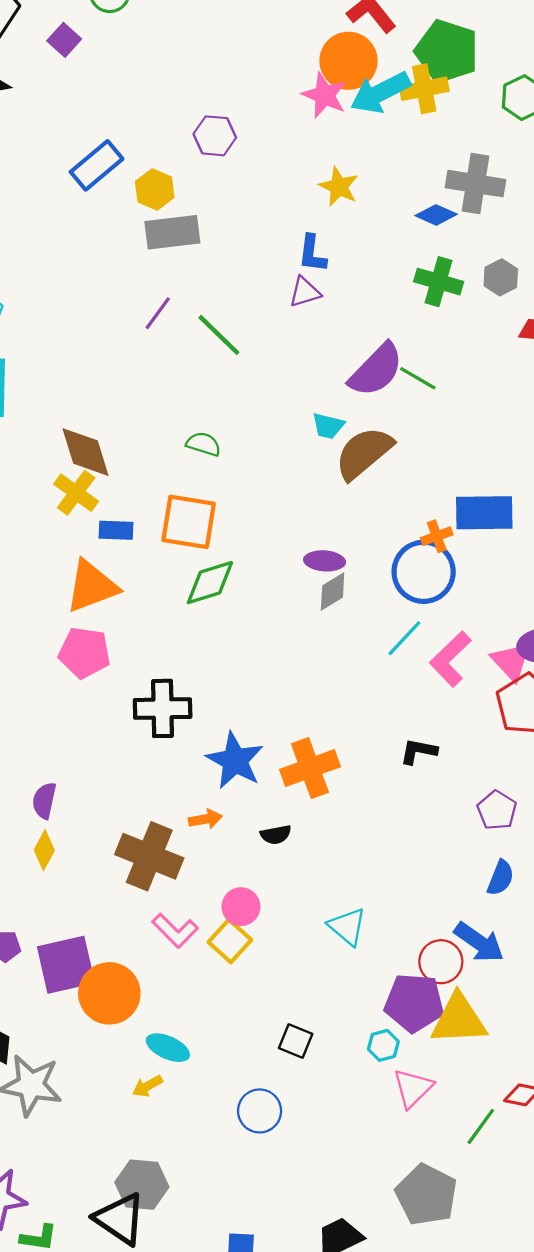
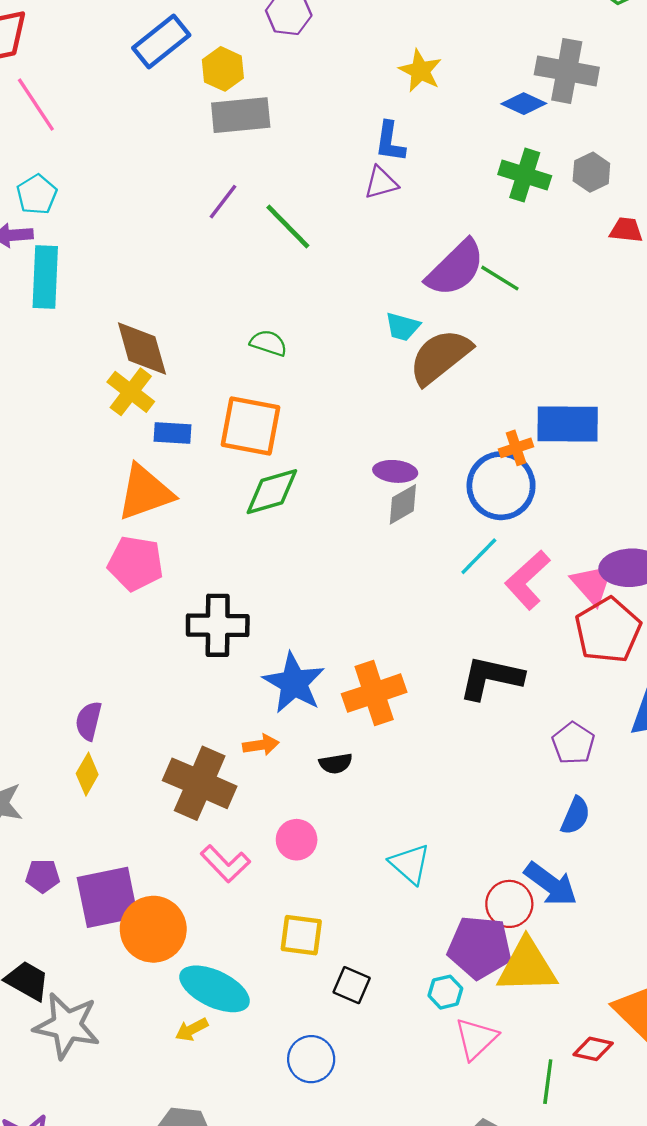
black L-shape: (418, 751) -> (491, 678), size x1.6
yellow square: (230, 941) -> (301, 935), moved, turned -36
cyan ellipse: (168, 1048) -> (215, 989), size x1.5
green line: (481, 1126) -> (548, 1082), turned -30

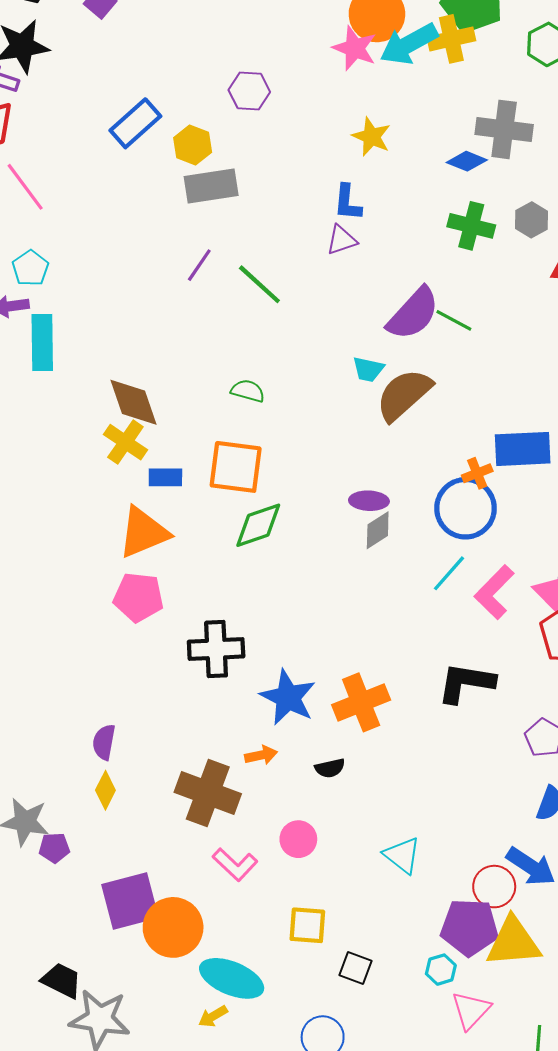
purple pentagon: (43, 876) -> (54, 848), moved

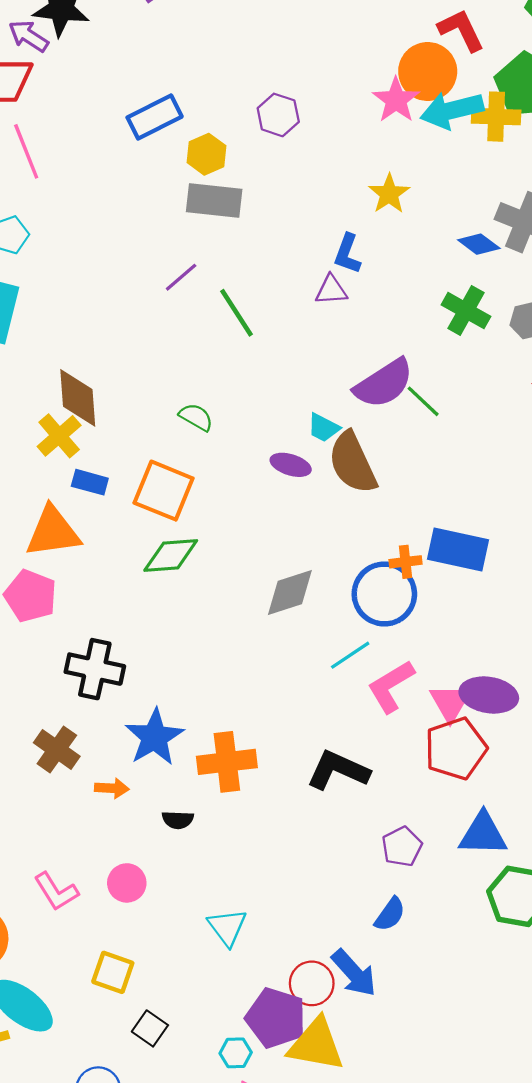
brown semicircle: (404, 395) -> (353, 463), turned -88
purple ellipse: (369, 501) -> (291, 465), moved
gray diamond: (378, 530) -> (290, 593), size x1.4
brown cross: (208, 793) -> (57, 750), moved, size x0.7

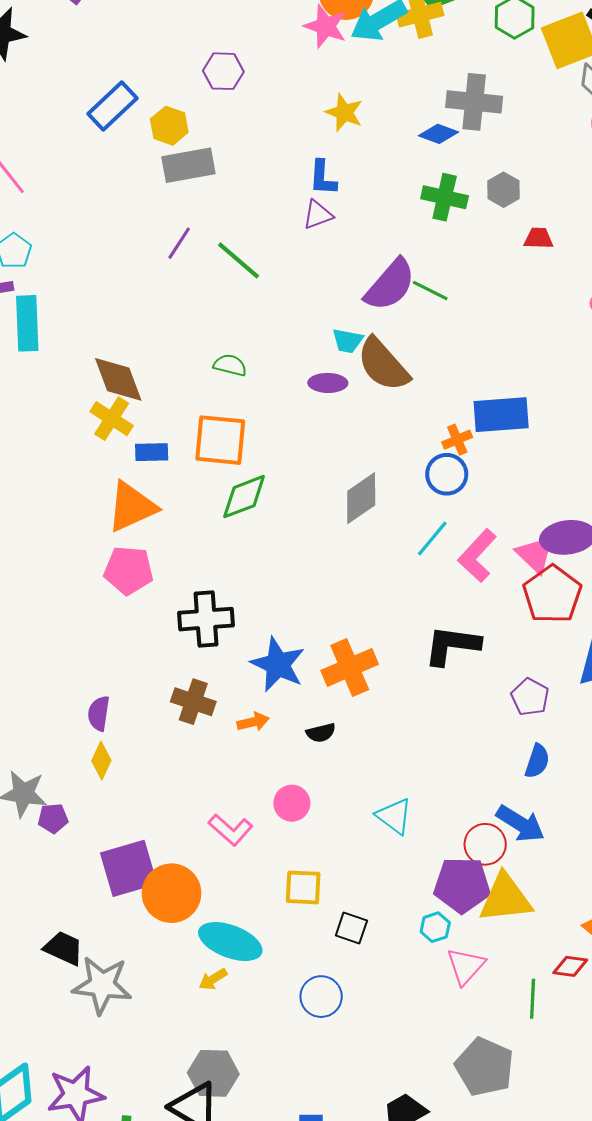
blue circle: (384, 594) -> (447, 474), size x0.7

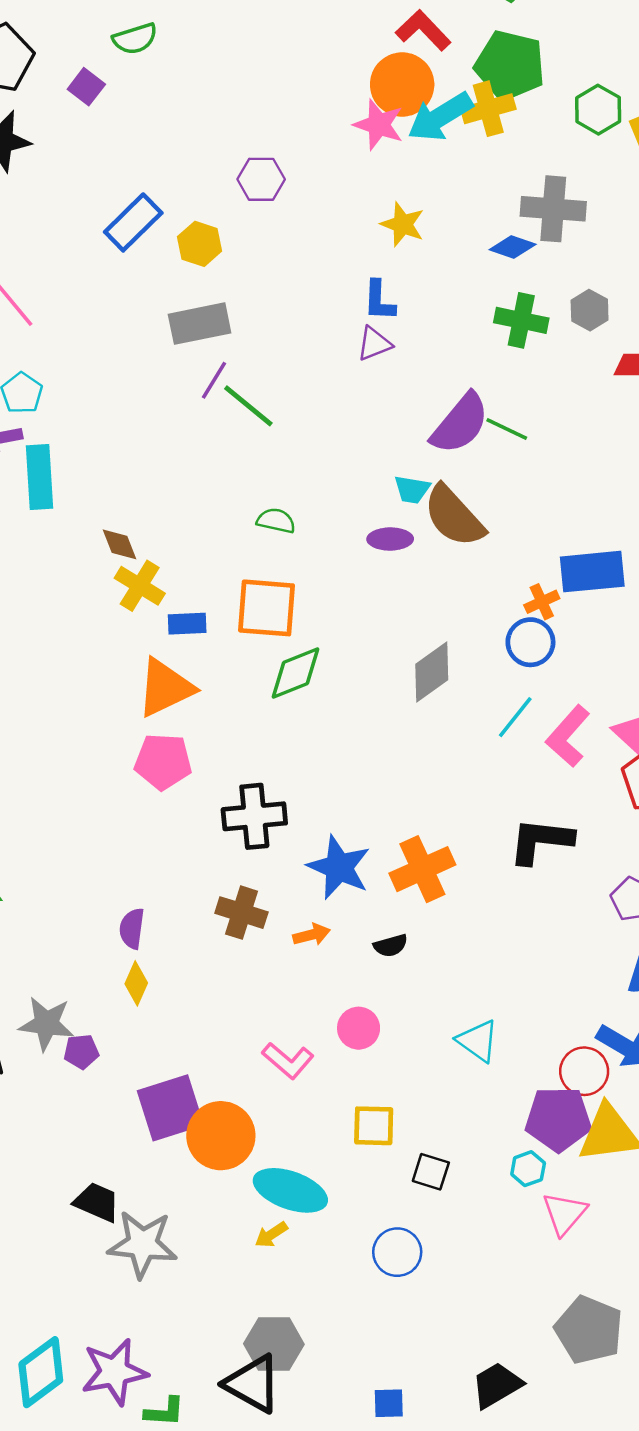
gray rectangle: (188, 165) -> (200, 324), moved
green line: (239, 260) -> (248, 406), moved
brown diamond: (118, 379) -> (120, 544), moved, size x0.6

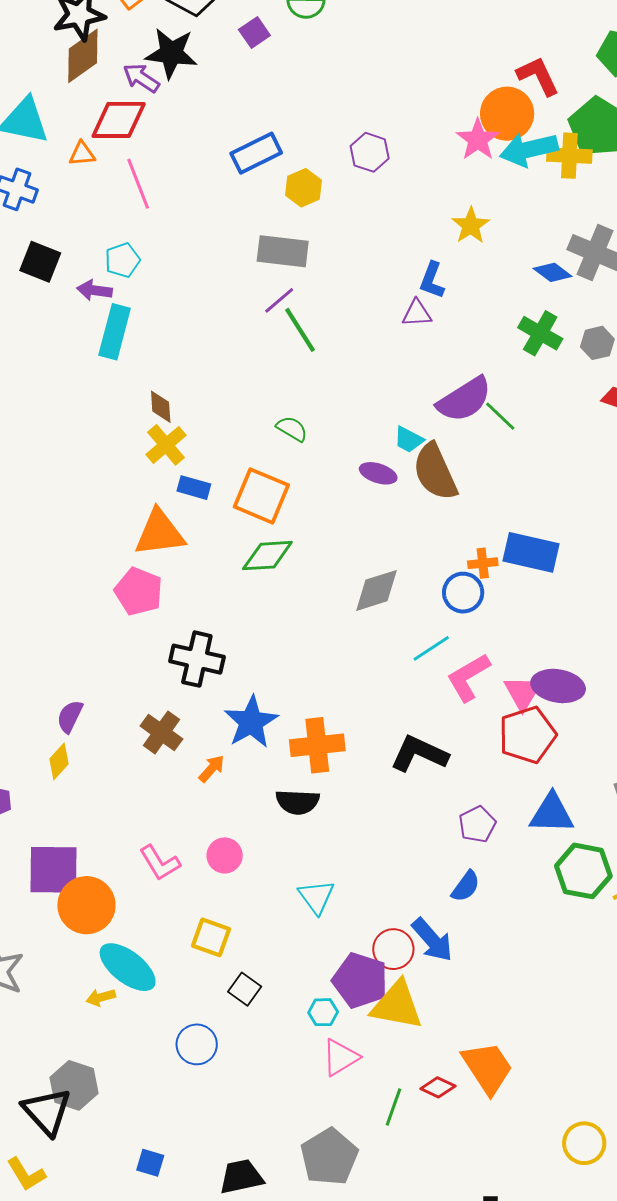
orange arrow: (312, 935) -> (212, 769), turned -52
black semicircle: (391, 946) -> (298, 802), moved, size x1.5

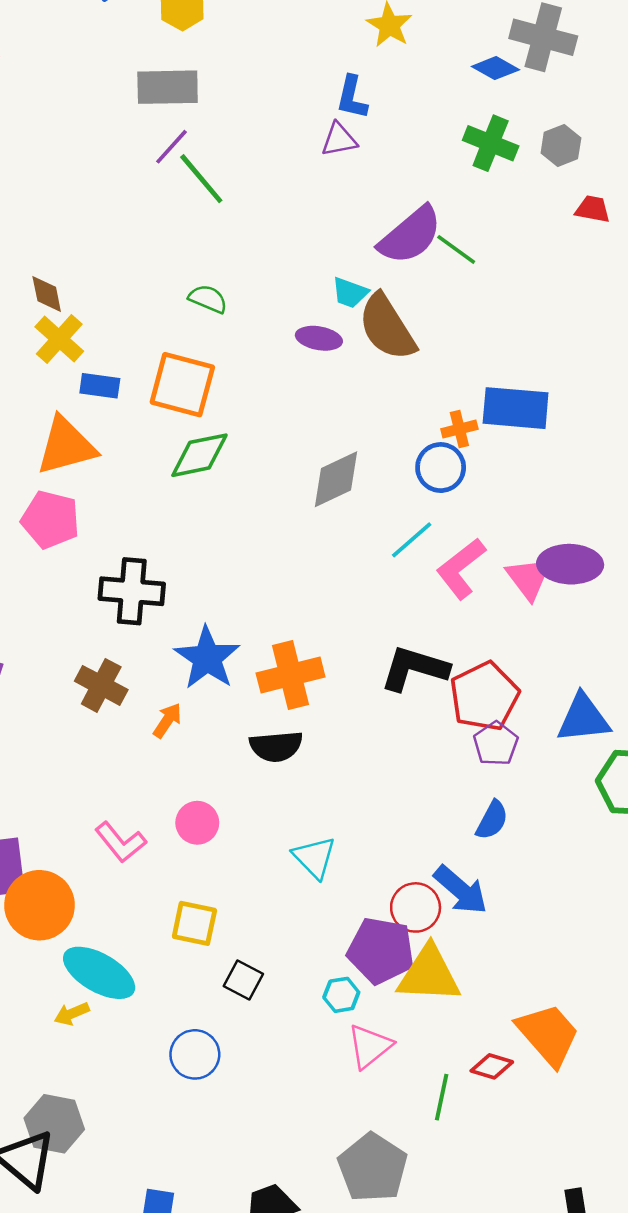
red pentagon: (527, 735) -> (484, 696), moved

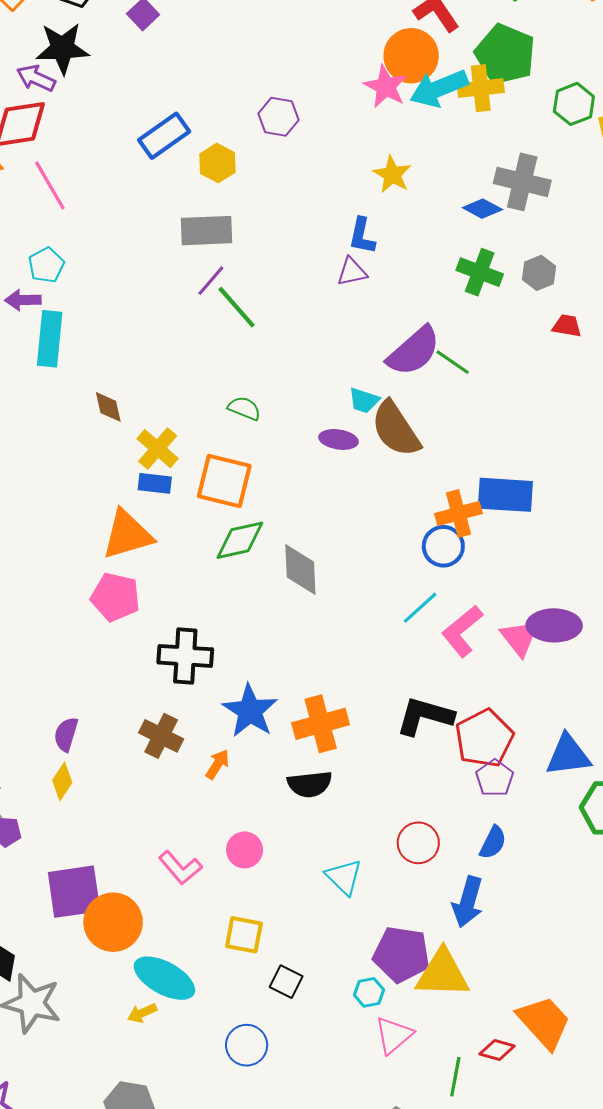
yellow cross: (59, 339) -> (158, 449), moved
orange cross: (459, 429) -> (458, 513), size x1.5
gray diamond: (336, 479) -> (300, 570), moved, turned -66
blue arrow: (461, 890) -> (468, 902), turned 66
red circle: (416, 907) -> (418, 843), moved

